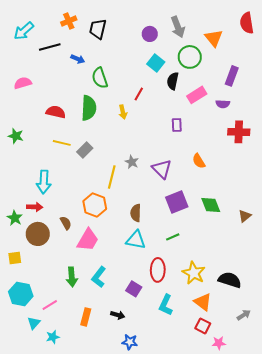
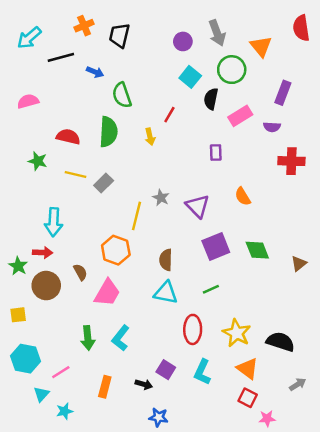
green star: (16, 136) -> (38, 161), moved
purple square: (134, 289) -> (166, 370), moved

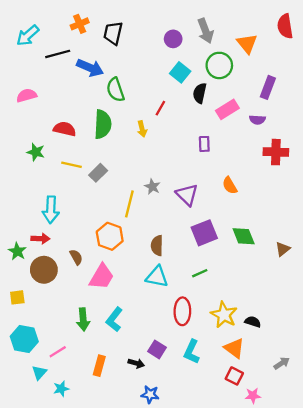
blue arrow: (95, 72) -> (90, 68), size x1.6
black semicircle: (280, 342) -> (253, 322), moved, size x0.6

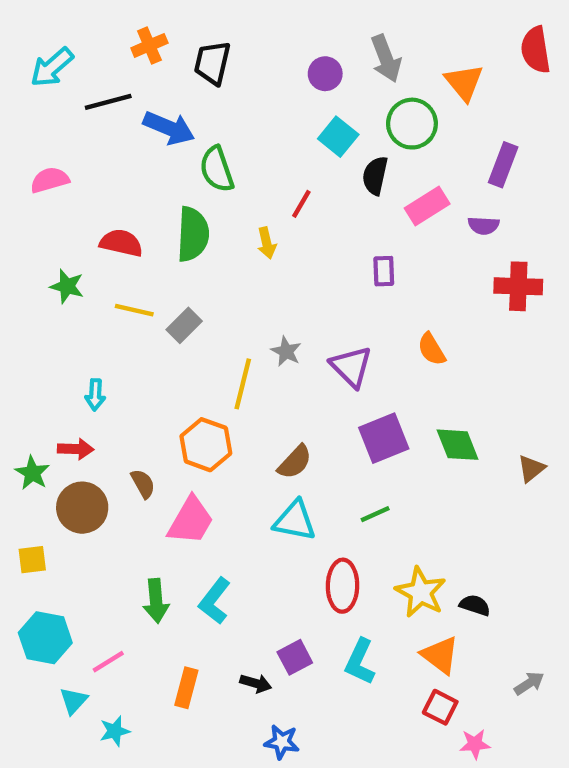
cyan arrow: (51, 210) -> (95, 395), size x0.6
brown semicircle: (157, 246) -> (295, 462), turned -138
purple square: (157, 349) -> (295, 657), turned 30

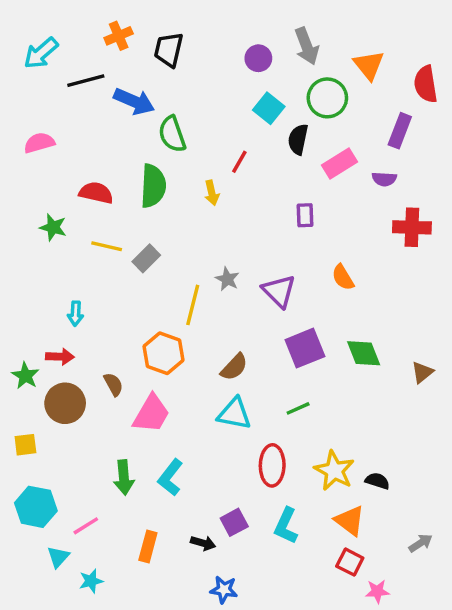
red semicircle: (536, 50) -> (426, 84), moved

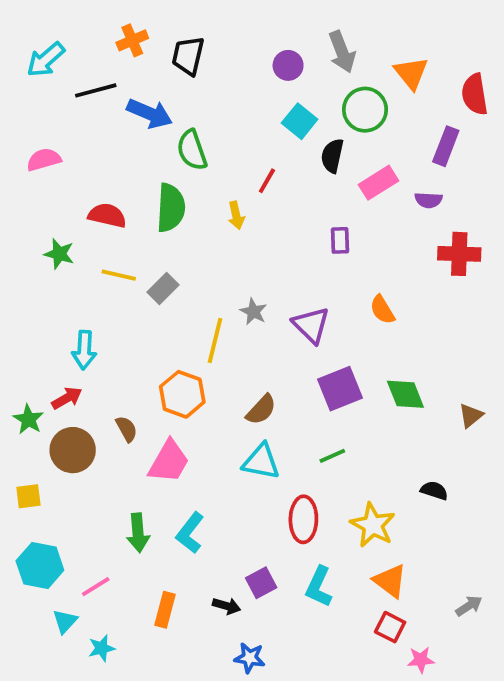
cyan arrow: (75, 314) -> (84, 350), size x1.4
red arrow: (60, 357) -> (67, 398), turned -32
black semicircle: (377, 481) -> (434, 490), moved

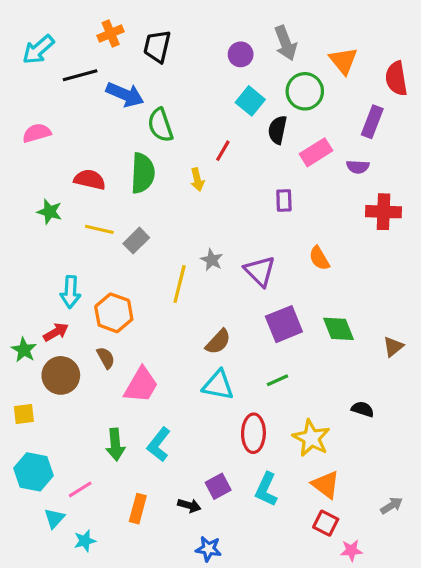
orange hexagon: (182, 394) -> (114, 313), moved

